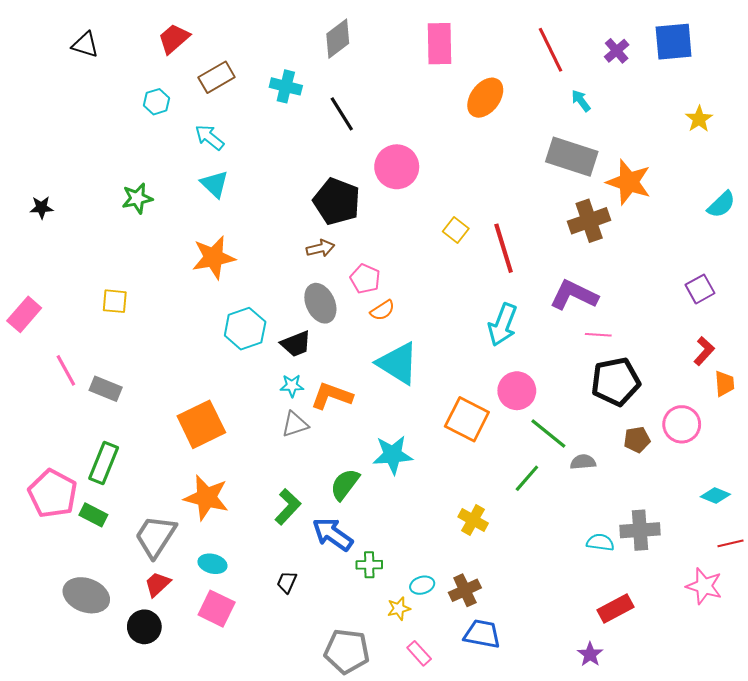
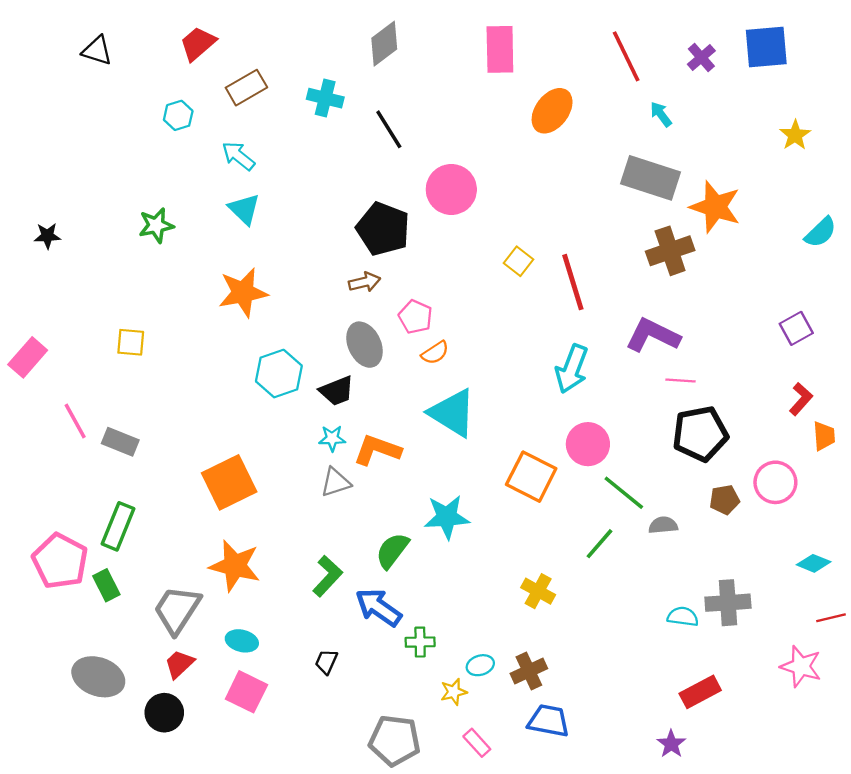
green rectangle: (93, 515) -> (106, 585), turned 36

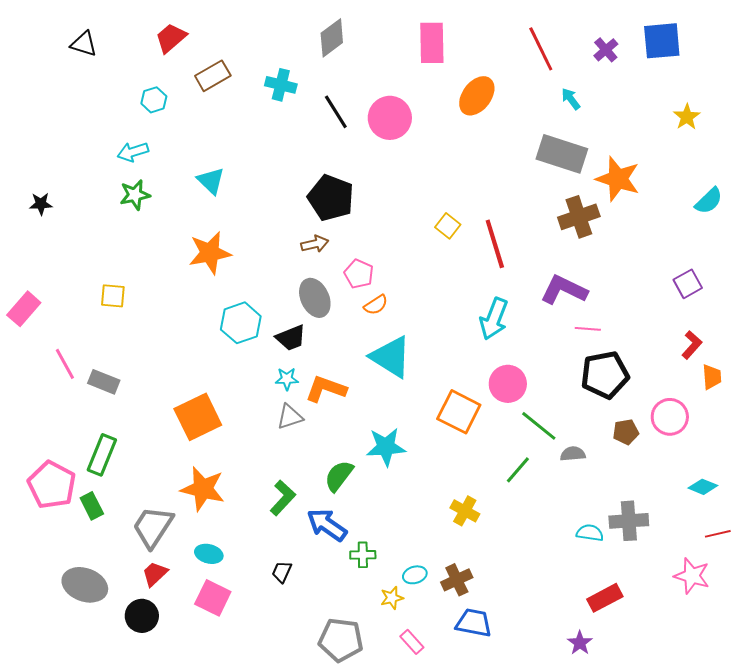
cyan arrow: (238, 156) -> (133, 152), moved, turned -56
pink circle: (451, 189) -> (390, 118), moved

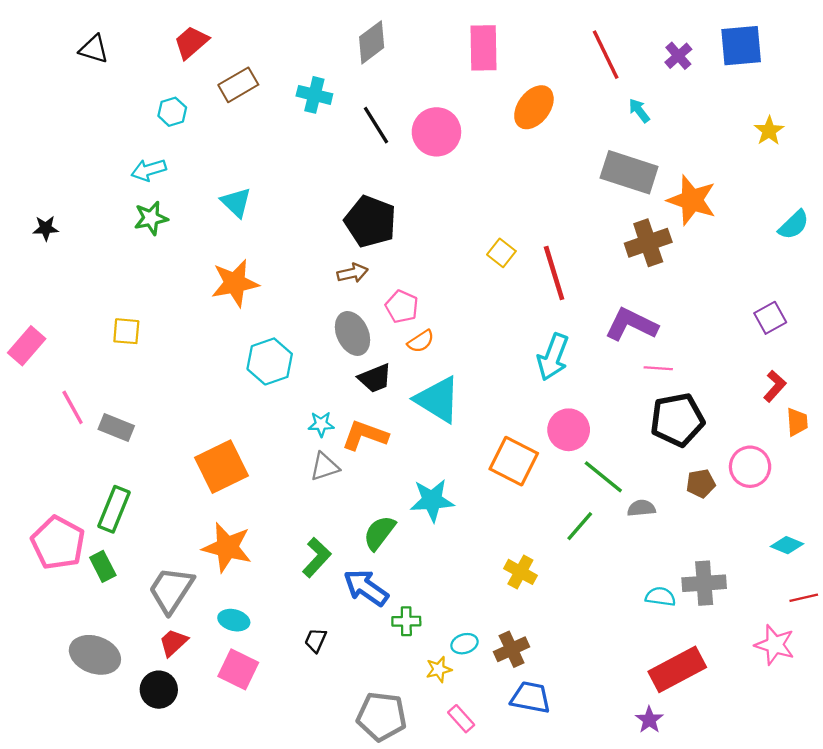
black trapezoid: (291, 338) -> (375, 378), moved
red rectangle: (605, 598) -> (677, 669), size x1.4

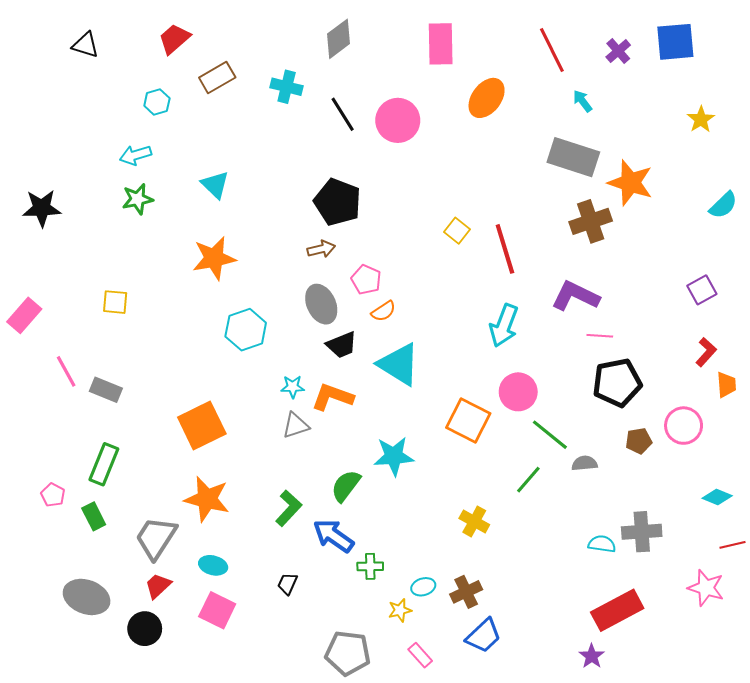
black star: (46, 228) -> (42, 208), size x1.6
pink pentagon: (58, 543) -> (53, 495), size x0.5
blue trapezoid: (531, 697) -> (483, 636), turned 126

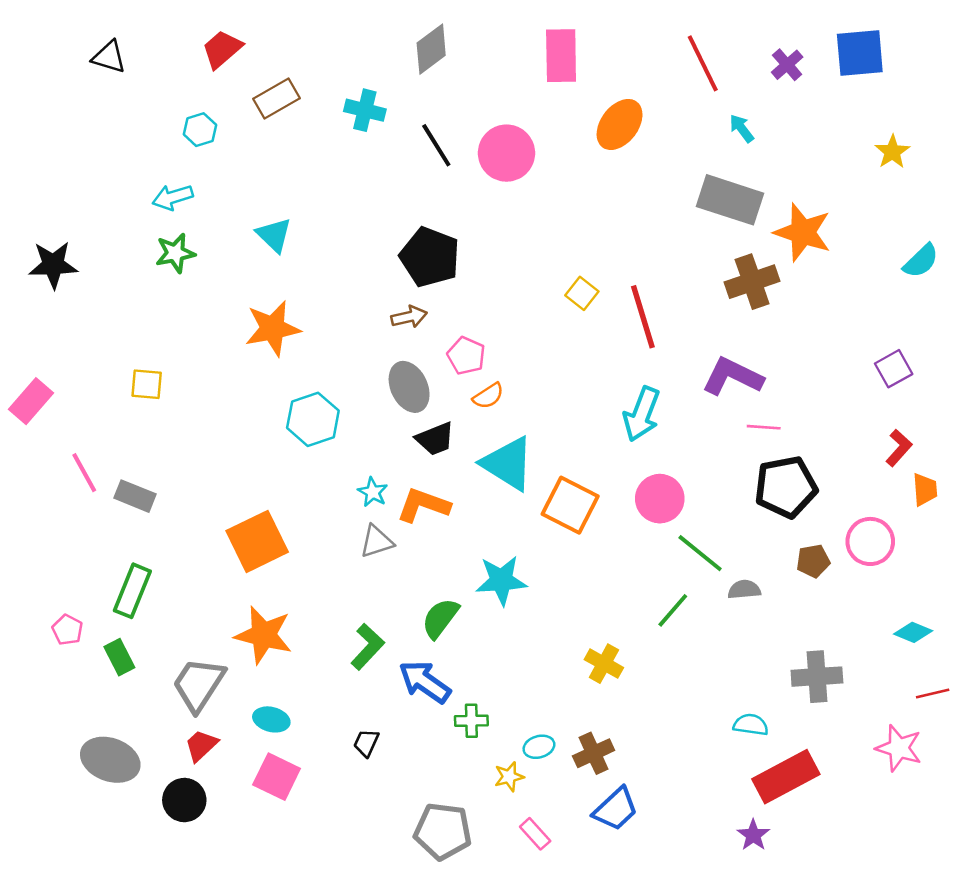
cyan star: (293, 387) -> (373, 492), turned 30
orange square: (468, 420) -> (570, 505), moved
cyan semicircle: (602, 544) -> (751, 725), moved

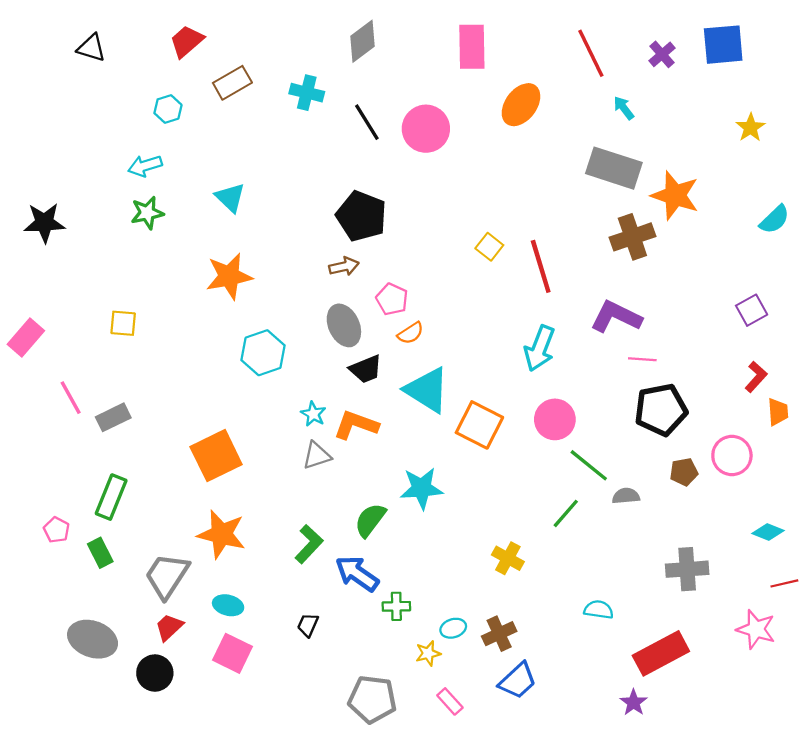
gray rectangle: (135, 496) -> (113, 417), turned -48
cyan semicircle: (751, 725) -> (599, 610), moved

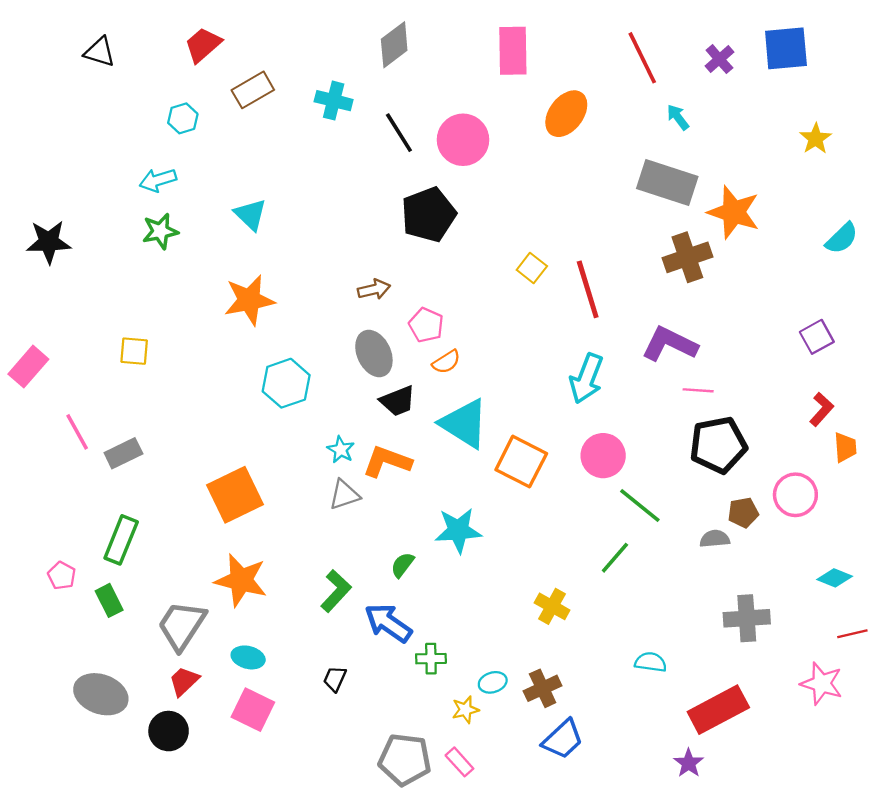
black pentagon: (361, 216) -> (429, 215), moved, turned 30
gray semicircle: (626, 496) -> (715, 539), moved
green semicircle: (370, 520) -> (402, 565), size x0.7
pink rectangle: (450, 701) -> (459, 762), moved

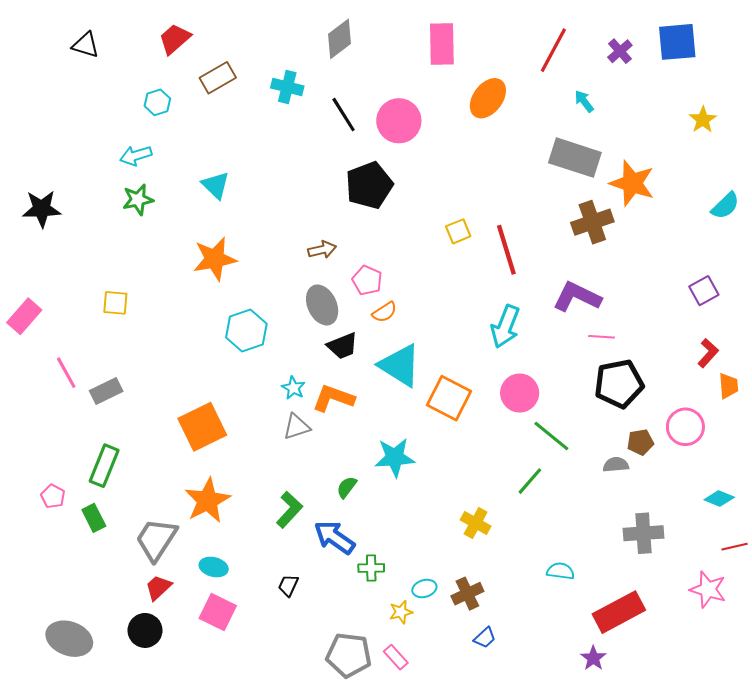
red line: (642, 58) -> (553, 50), turned 54
yellow square: (532, 268) -> (458, 231), turned 30
orange star: (241, 580) -> (207, 500), turned 30
gray ellipse: (101, 694) -> (69, 639), moved
blue trapezoid: (563, 739) -> (485, 638), size x0.6

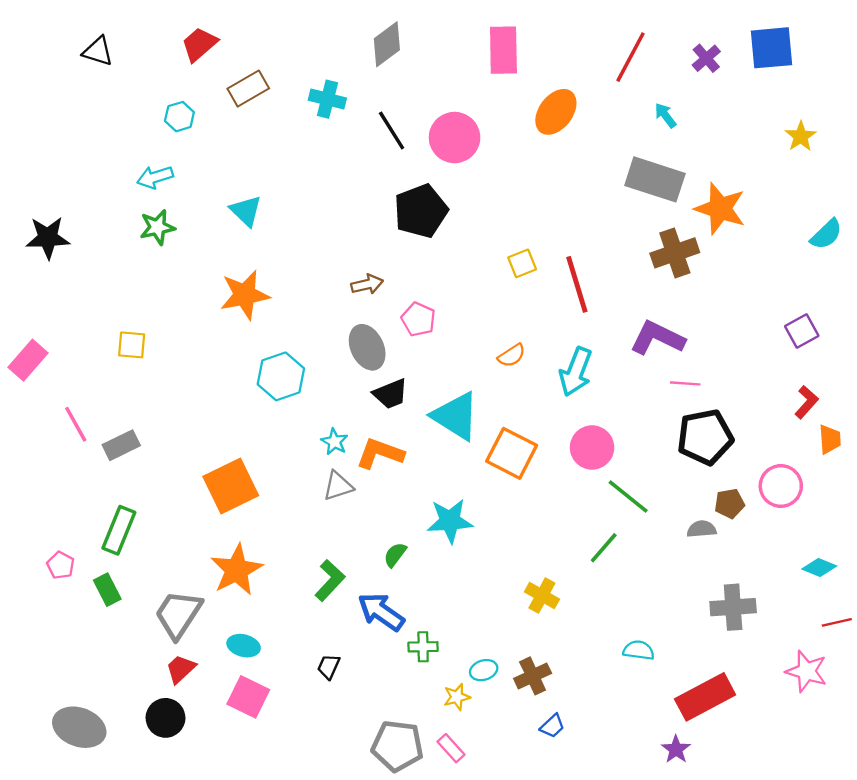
orange semicircle: (385, 312) -> (512, 355), moved

